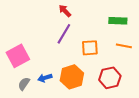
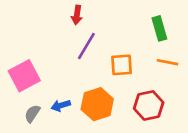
red arrow: (65, 11) -> (77, 15), moved, turned -128
green rectangle: (118, 21) -> (159, 28), turned 72

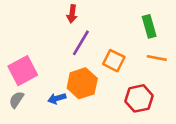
orange square: (122, 65) -> (114, 61), turned 30
orange hexagon: (97, 104) -> (82, 83), moved
gray semicircle: (32, 114) -> (16, 100), moved

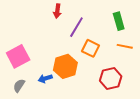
purple line: (81, 43) -> (76, 27), moved
gray semicircle: (16, 100) -> (19, 86), moved

